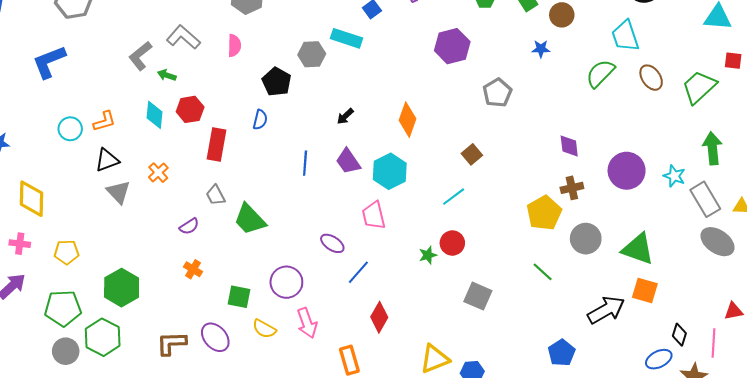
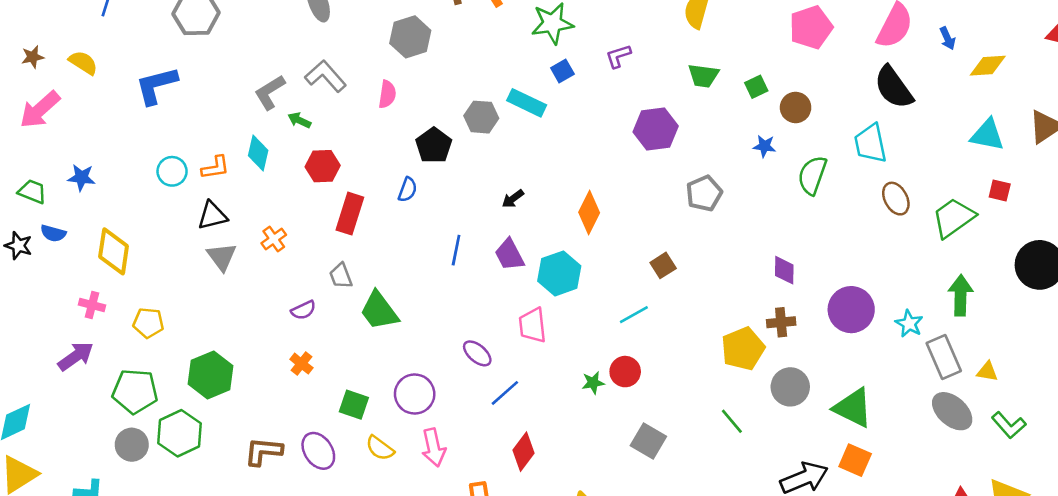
green semicircle: (600, 73) -> (812, 175), moved, turned -32
cyan diamond: (155, 115) -> (258, 153), moved

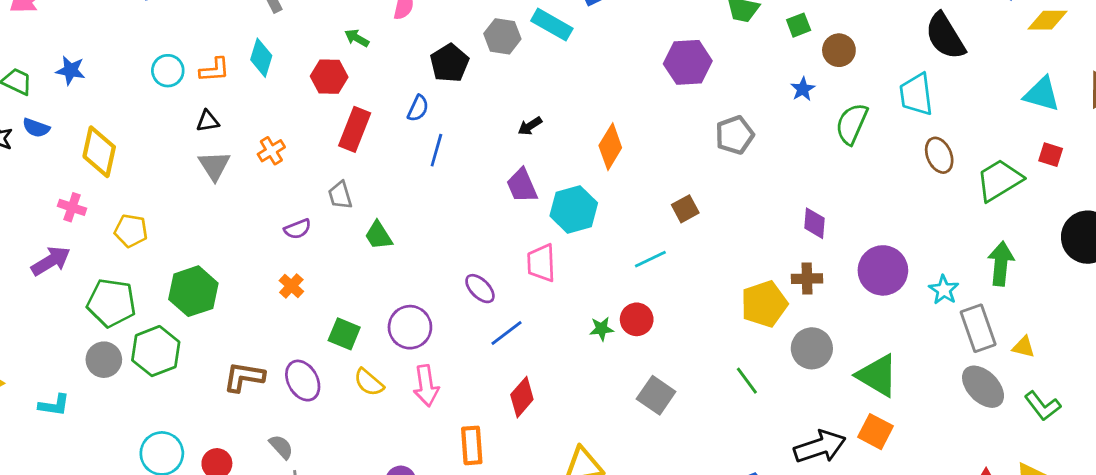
green arrow: (299, 120) -> (357, 38), moved
blue star: (764, 146) -> (803, 89), turned 30
black triangle: (212, 216) -> (208, 121), size x0.7
blue line: (456, 250) -> (436, 150), moved
green trapezoid: (379, 311) -> (378, 236), size x0.7

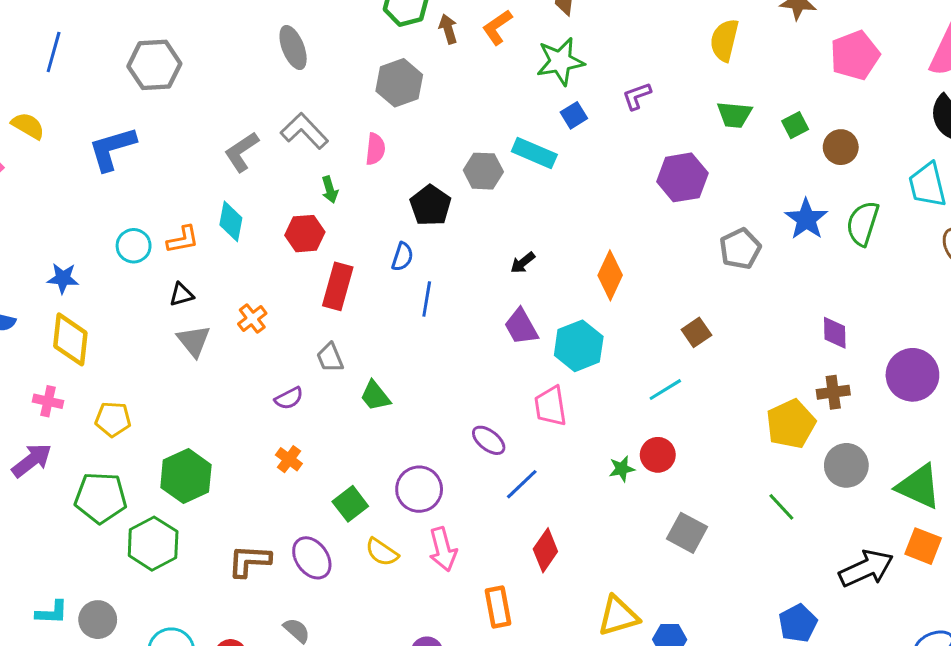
green arrow: (357, 38) -> (330, 190), turned -130
blue star: (71, 70) -> (63, 278), moved
blue star: (803, 89) -> (806, 219), moved, size x1.6
green square: (344, 334) -> (350, 504), turned 36
gray circle: (104, 360) -> (98, 620), moved

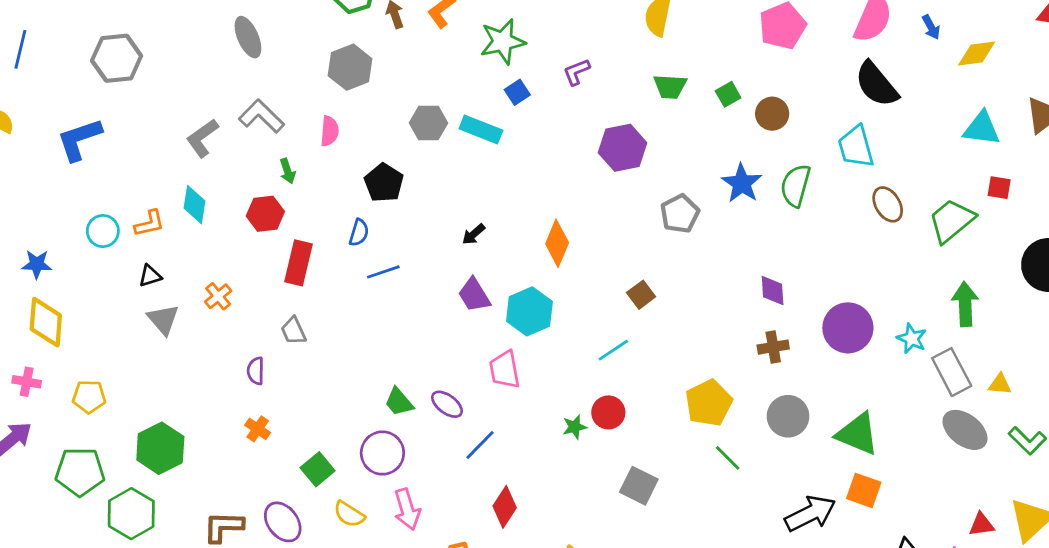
gray hexagon: (483, 171) -> (428, 123), moved
blue line: (427, 299) -> (383, 272), turned 64
green trapezoid: (375, 396) -> (399, 402), moved
purple semicircle: (289, 398) -> (256, 371), turned 120
yellow pentagon: (791, 424) -> (709, 403), moved

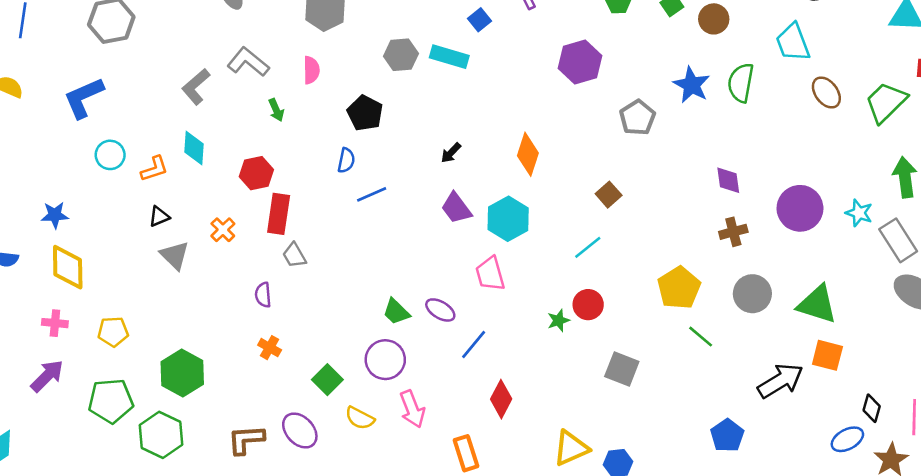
red hexagon: (265, 214) -> (256, 173), moved
cyan circle: (103, 231) -> (110, 155), moved
red rectangle: (298, 263) -> (279, 214), moved

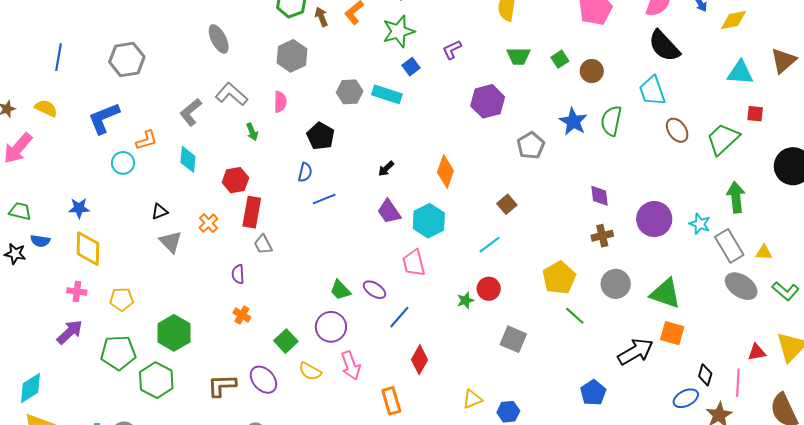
orange L-shape: (154, 169) -> (146, 140), moved
yellow triangle: (571, 448) -> (472, 399), size x0.7

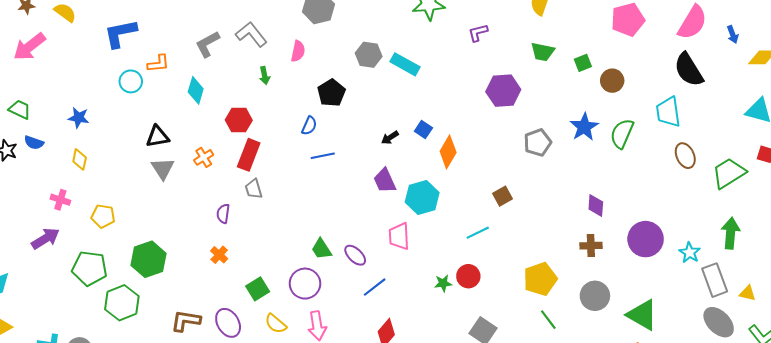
blue square: (411, 67) -> (423, 130), moved, turned -30
black triangle: (160, 212) -> (158, 136), size x1.4
yellow diamond: (88, 249) -> (80, 159), size x0.6

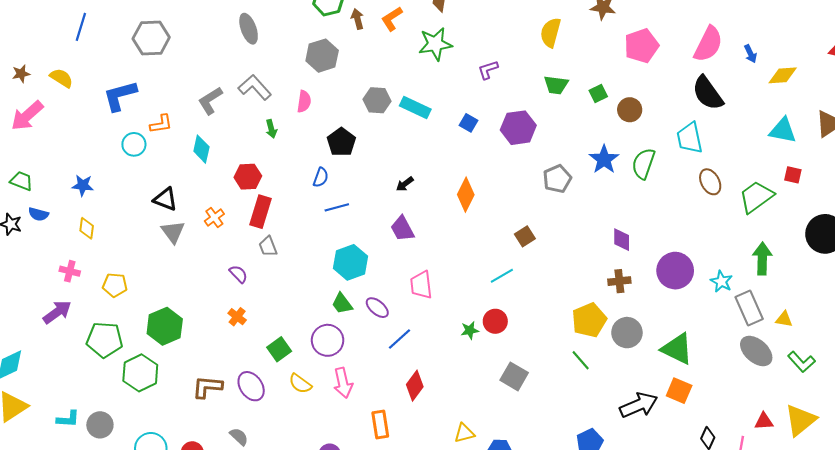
blue square: (423, 130) -> (469, 123), moved
black triangle: (158, 136) -> (165, 199), turned 35
cyan hexagon: (422, 197) -> (351, 262), moved
purple semicircle: (223, 214) -> (238, 274), turned 132
yellow pentagon: (540, 279) -> (589, 320), moved

